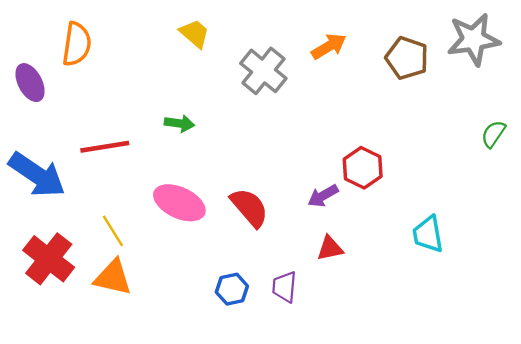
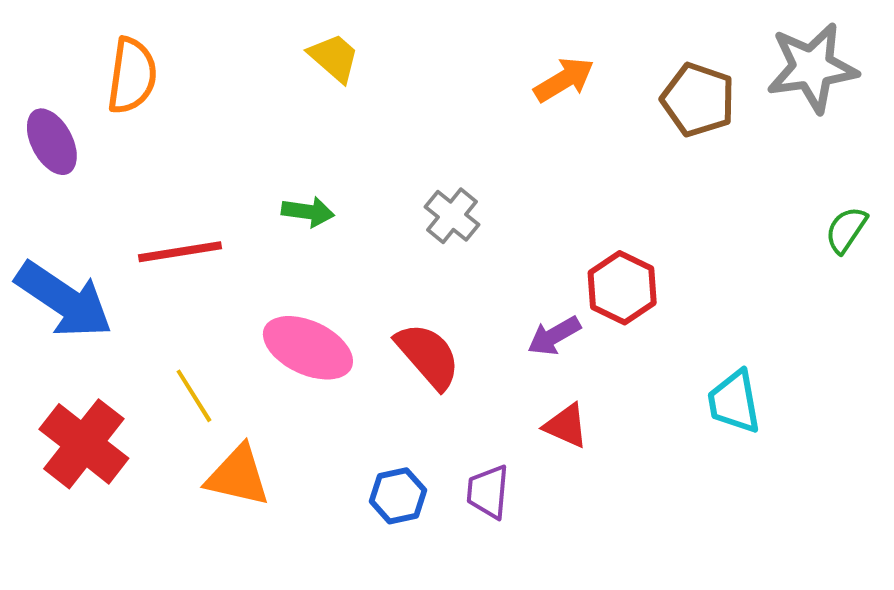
gray cross: (263, 71) -> (452, 216), moved, size x0.7
red triangle: (330, 248) -> (566, 426), turned 36
orange triangle: (113, 277) -> (238, 476), moved

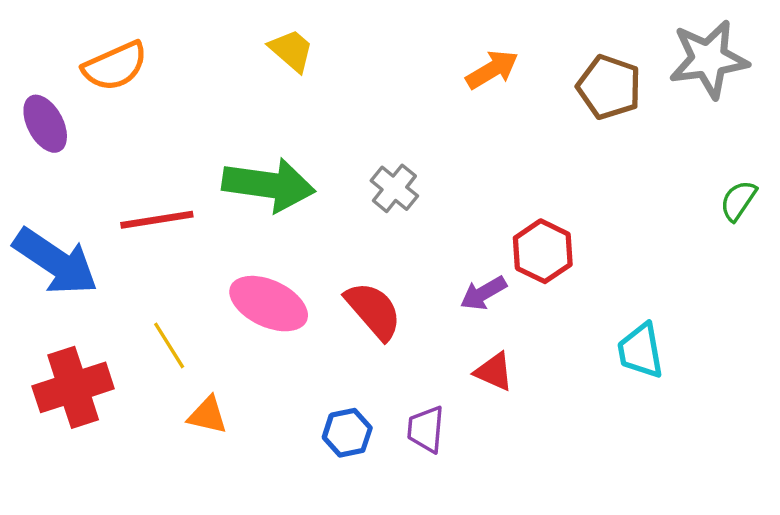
orange semicircle: (132, 76) -> (115, 66), turned 58
green arrow: (308, 212) -> (269, 185), size x2.0
red cross: (84, 444) -> (73, 387), turned 34
orange triangle: (238, 476) -> (208, 415), size x0.7

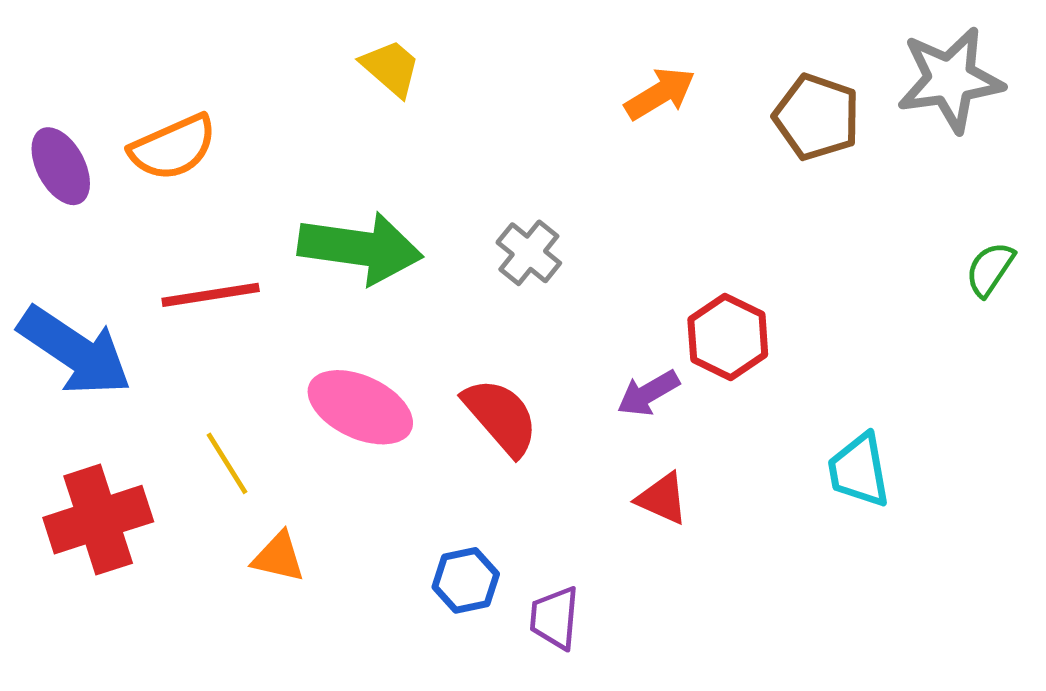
orange semicircle: (115, 66) -> (173, 147), moved
purple trapezoid: (426, 429) -> (555, 618), moved

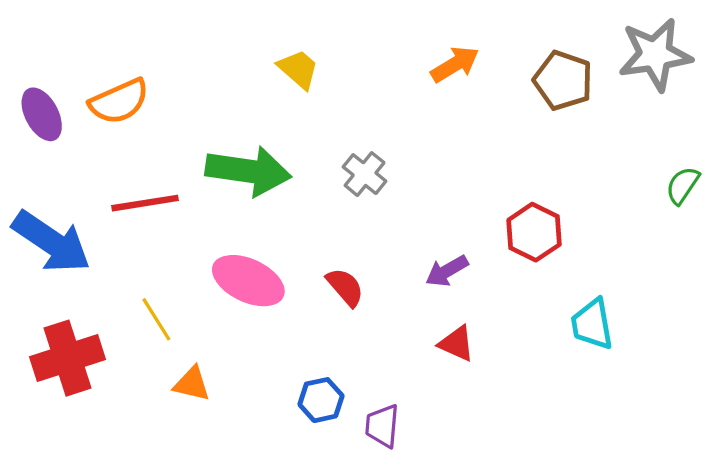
yellow trapezoid: (391, 68) -> (298, 69), moved
red hexagon: (728, 337) -> (534, 232), moved
red semicircle: (501, 417) -> (345, 287), size x0.7

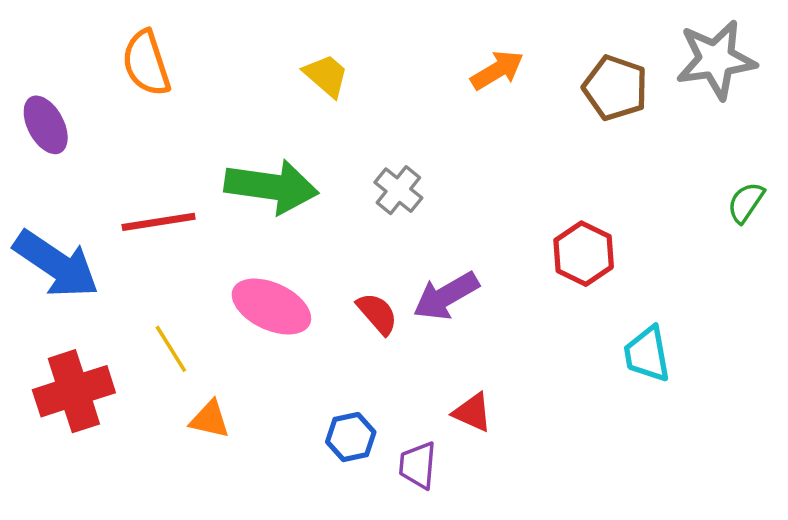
orange semicircle: (119, 101) -> (146, 63), moved, turned 96
purple arrow: (447, 271) -> (446, 296), moved, size x1.4
red triangle: (457, 344) -> (472, 412), moved

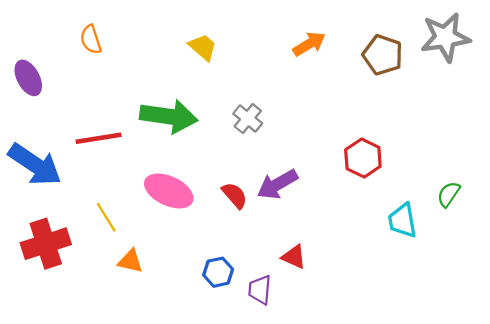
orange semicircle: (146, 63) -> (91, 39), size x0.7
green semicircle: (746, 202) -> (449, 194), moved

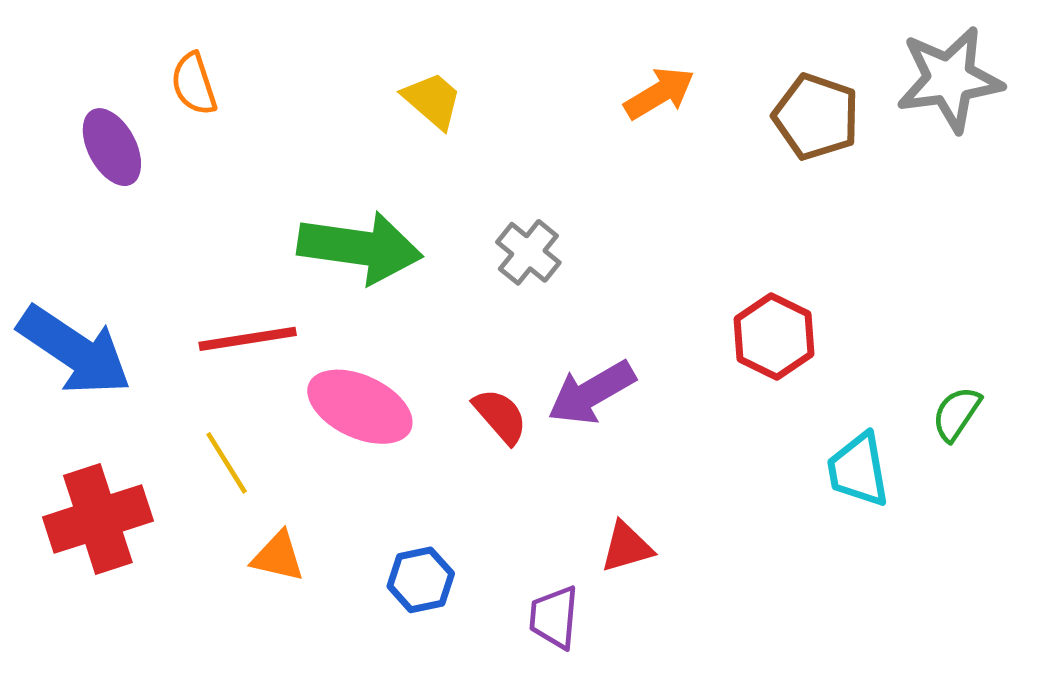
purple ellipse: (28, 78) -> (112, 147), moved
red line: (98, 138) -> (248, 339), moved
red triangle: (294, 257) -> (627, 547), turned -40
blue hexagon: (218, 272) -> (421, 580), moved

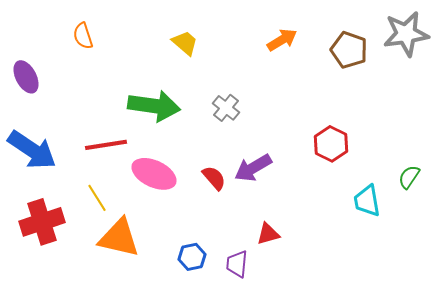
purple ellipse: (112, 147) -> (26, 77), moved
orange triangle: (278, 556) -> (119, 238), size x1.8
blue hexagon: (421, 580) -> (192, 257), moved

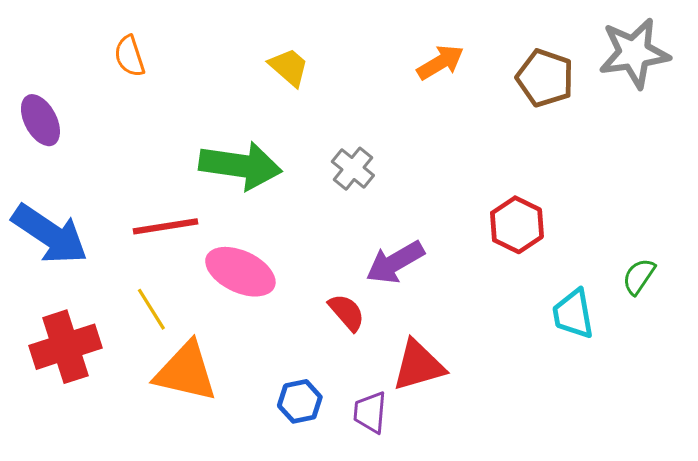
red semicircle: (214, 178) -> (347, 312), moved
red triangle: (268, 234) -> (419, 365), size x1.5

